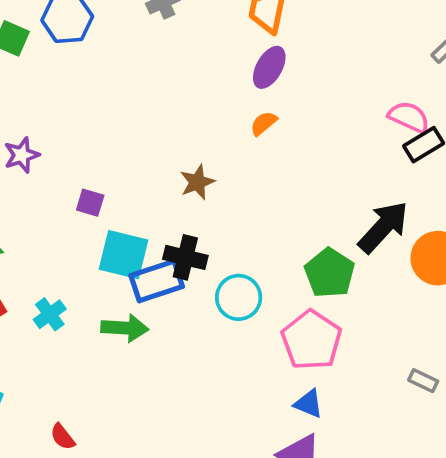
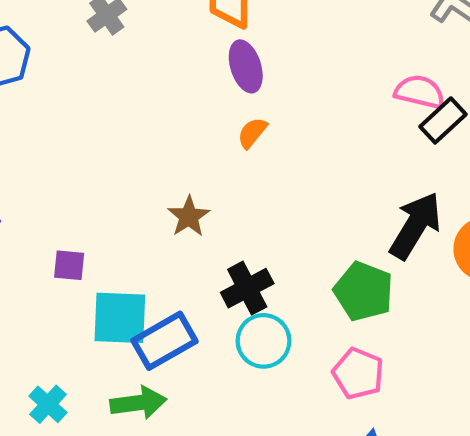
purple ellipse: (269, 67) -> (246, 66), turned -36
black cross: (185, 257) -> (247, 288), moved, turned -30
pink pentagon: (312, 340) -> (358, 374), size x0.7

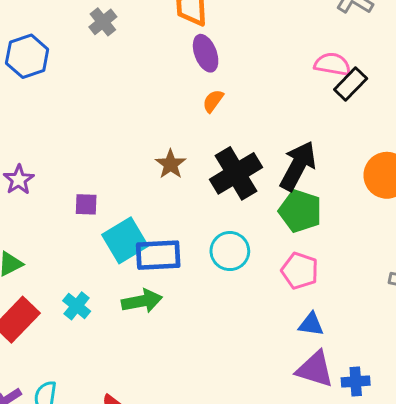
black arrow: (415, 226) -> (298, 166), moved
black cross: (247, 288) -> (236, 173), moved, size x1.4
cyan square: (120, 318) -> (125, 240), turned -30
blue rectangle: (164, 341) -> (158, 255), turned 30

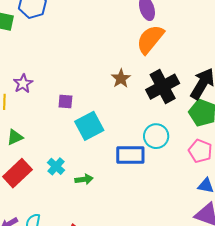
orange semicircle: (213, 101) -> (150, 39), size x2.0
blue rectangle: (158, 255) -> (130, 155), moved
green arrow: (142, 301) -> (84, 179), moved, size x0.7

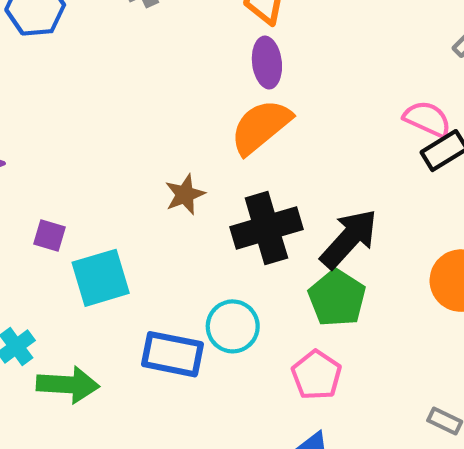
purple square: (65, 102) -> (50, 236), moved
green arrow: (84, 179) -> (68, 385), size x1.6

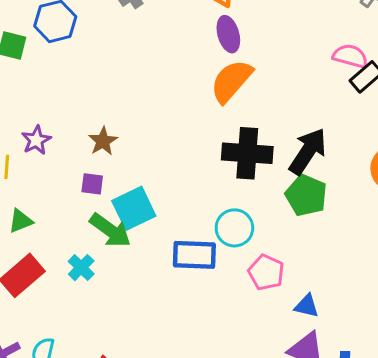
brown star: (185, 194) -> (103, 141), moved
black cross: (266, 228) -> (247, 153), turned 30
pink pentagon: (317, 375) -> (266, 272), moved
green arrow: (68, 385) -> (110, 230), moved, turned 42

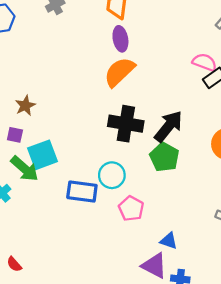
blue triangle: (307, 306) -> (169, 241), moved

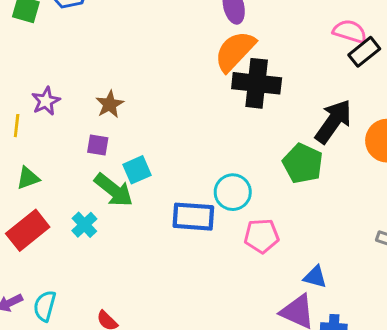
black cross: (126, 124) -> (257, 83), moved
black arrow: (168, 126) -> (333, 121), moved
cyan square: (43, 155) -> (137, 170), size x0.7
pink pentagon: (131, 209) -> (262, 236), turned -30

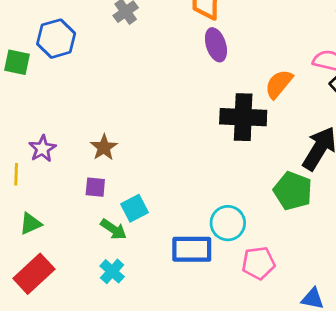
orange semicircle: (235, 51) -> (279, 84), moved, size x0.7
green arrow: (114, 190) -> (113, 229), size x0.7
cyan cross: (84, 225) -> (112, 271), moved

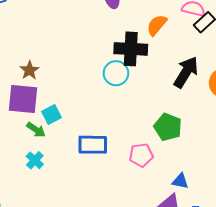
purple square: (95, 187) -> (23, 99), size x2.0
green pentagon: (293, 191) -> (168, 127), moved
cyan circle: (228, 223) -> (116, 73), moved

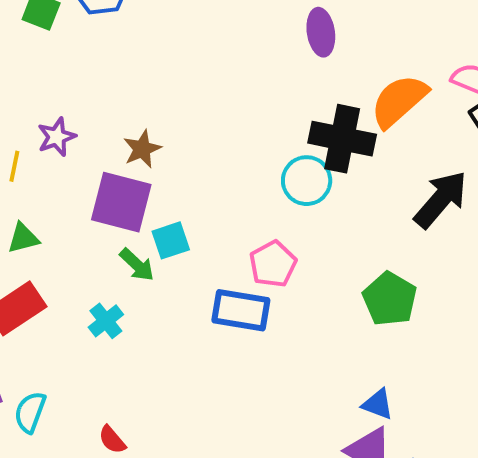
orange semicircle: (157, 25) -> (399, 101), size x1.4
pink pentagon: (141, 155) -> (273, 264), moved, turned -30
cyan cross: (35, 160) -> (106, 321), moved
blue triangle: (180, 181) -> (378, 404), moved

